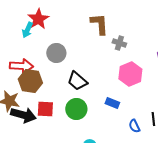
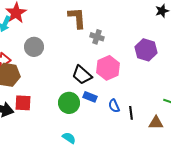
black trapezoid: (77, 81) -> (82, 75), moved
green circle: (76, 109) -> (69, 103), moved
blue semicircle: (134, 126) -> (114, 106), moved

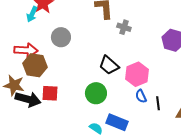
pink hexagon: (108, 68) -> (137, 74), moved
blue rectangle: (90, 97) -> (117, 122), moved, size x1.5

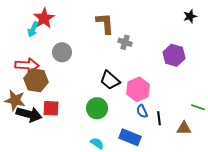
blue rectangle: (117, 122) -> (130, 137), moved

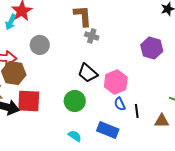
gray cross: (125, 42) -> (92, 36), moved
red square: (51, 108) -> (29, 101), size x1.4

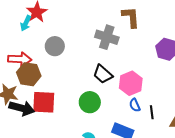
brown L-shape: (83, 16) -> (131, 17), moved
gray cross: (92, 36) -> (107, 37), size x1.6

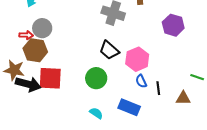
gray circle: (55, 46) -> (42, 28), moved
red arrow: (20, 59) -> (26, 35), size x0.6

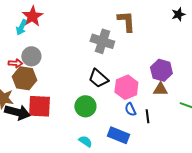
purple hexagon: (173, 25) -> (161, 70), moved
brown triangle: (183, 98) -> (160, 89), moved

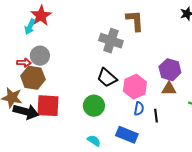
blue semicircle: (130, 109) -> (139, 109), turned -144

